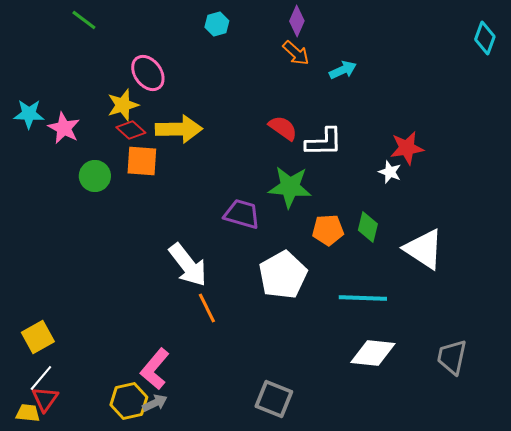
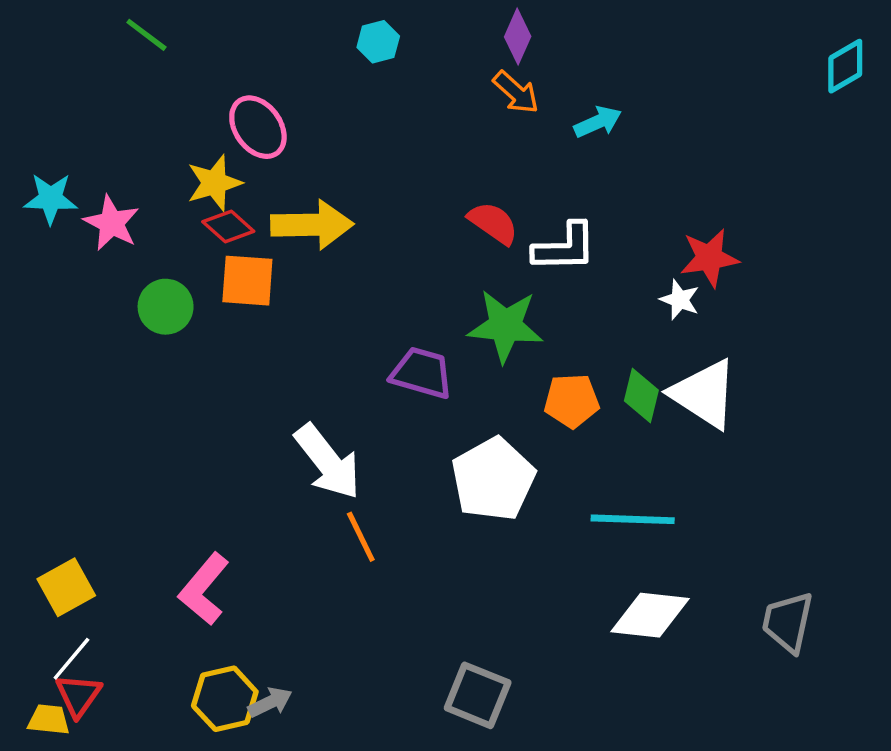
cyan diamond: (485, 38) -> (845, 66), turned 40
white triangle: (424, 249) -> (704, 394), moved
pink L-shape: (155, 369) -> (204, 589), moved

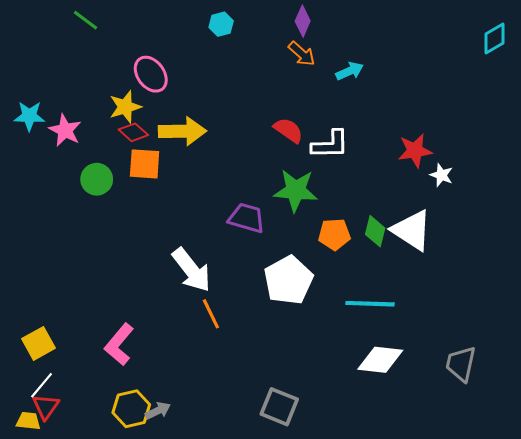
white star: (680, 300) -> (441, 175), moved

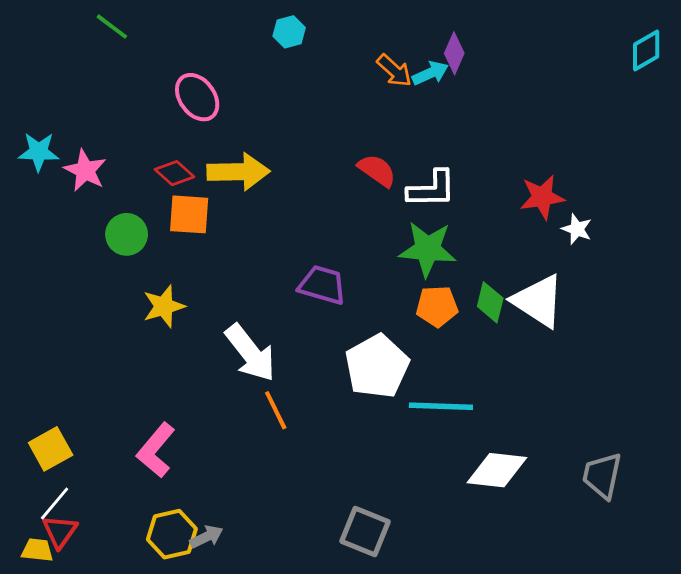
purple diamond: (303, 21) -> (454, 53), moved
cyan arrow: (350, 71) -> (430, 73), moved
yellow star: (125, 107) -> (164, 306), moved
green star: (296, 190) -> (428, 249), moved
cyan line: (370, 304) -> (441, 406), moved

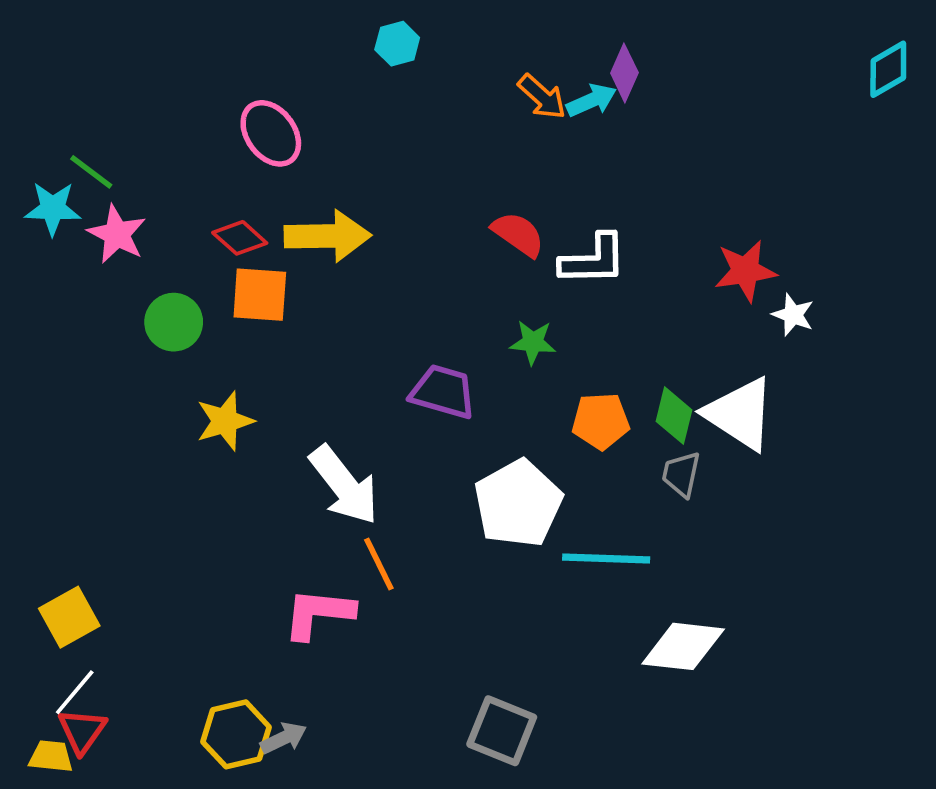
green line: (112, 27) -> (91, 172), moved
green star: (428, 249) -> (533, 342), moved, size x0.6
pink L-shape: (156, 450) -> (318, 613), moved, turned 56
gray trapezoid: (602, 476) -> (681, 474), moved, size x0.7

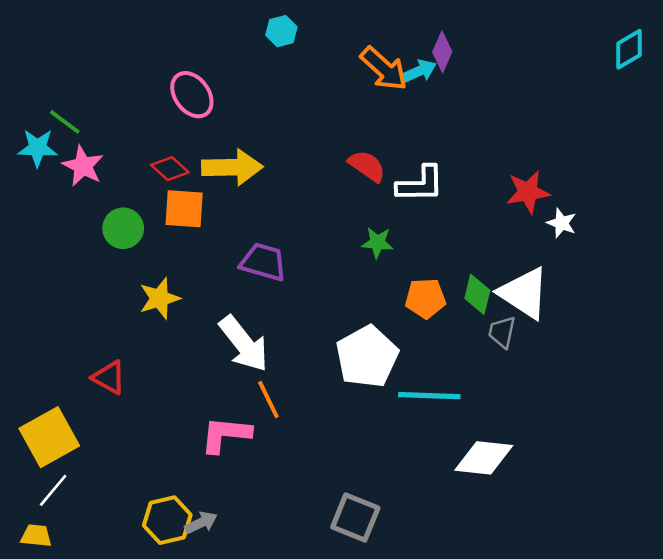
orange arrow: (542, 97) -> (384, 69), size x1.4
purple trapezoid: (443, 392) -> (263, 262), moved
gray trapezoid: (681, 474) -> (502, 332), moved
yellow square: (69, 617) -> (49, 437), size x1.4
red triangle: (82, 731) -> (109, 377), moved, turned -36

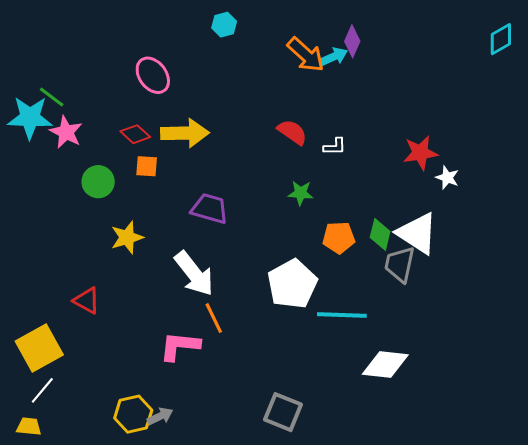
cyan star: (38, 148) -> (30, 118), size x1.4
white L-shape: (420, 184) -> (335, 147), size x0.6
orange square: (184, 209) -> (147, 166), size x0.7
gray trapezoid: (502, 332) -> (400, 264), size x1.4

